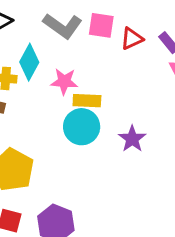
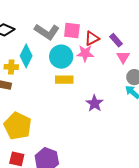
pink star: (64, 82) -> (85, 53), moved
cyan circle: (82, 127) -> (61, 57), moved

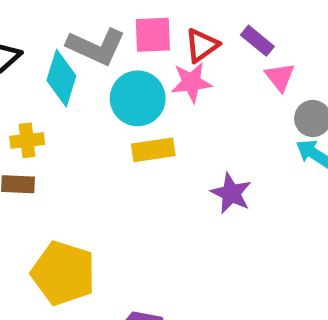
cyan diamond: (26, 56) -> (61, 78), moved

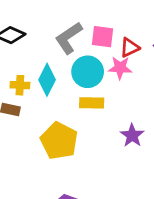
gray L-shape: (96, 47) -> (69, 38), turned 112
cyan diamond: (61, 78) -> (47, 80), moved
yellow pentagon: (63, 273) -> (59, 141), moved

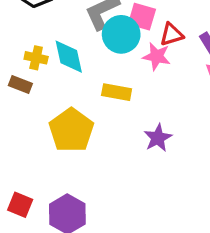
cyan circle: (88, 72) -> (121, 34), moved
cyan diamond: (47, 80) -> (69, 57), turned -48

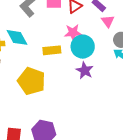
cyan circle: (121, 34) -> (83, 47), moved
pink star: (157, 56) -> (73, 33), moved

